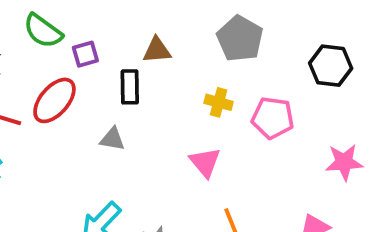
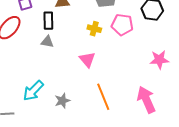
pink pentagon: (273, 118) -> (122, 25), moved
gray triangle: (112, 139) -> (47, 42), moved

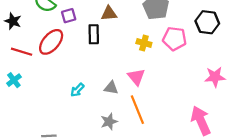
gray triangle: (47, 42) -> (111, 88), moved
cyan arrow: (33, 91) -> (77, 90), moved, size x0.6
orange line: (103, 97) -> (137, 110), moved

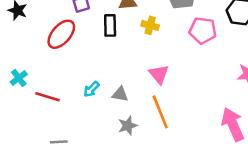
yellow cross: (144, 43) -> (150, 25), moved
red line: (22, 52) -> (48, 97), moved
gray triangle: (111, 88) -> (120, 94), moved

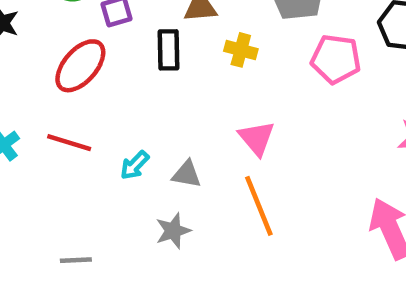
red line: (48, 97) -> (69, 143), moved
gray star: (128, 126) -> (173, 231), moved

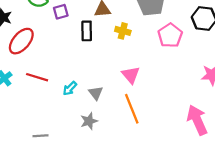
pink pentagon: (336, 59) -> (170, 35), turned 30
red ellipse: (80, 66) -> (21, 41), moved
gray triangle: (187, 174) -> (96, 93), turned 42

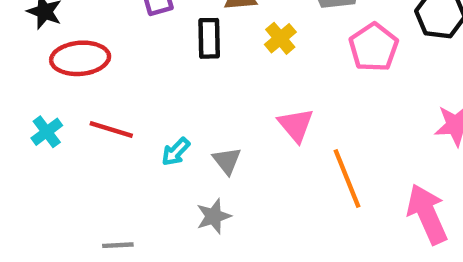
yellow cross: (123, 31) -> (280, 38), turned 35
red ellipse: (21, 41) -> (80, 58), turned 44
orange line: (132, 109) -> (347, 178), moved

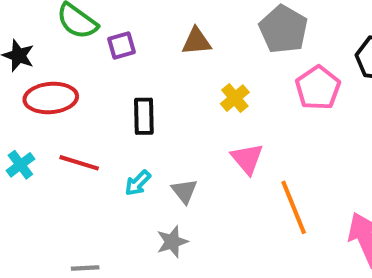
black rectangle: (209, 38) -> (144, 116), moved
yellow cross: (280, 38) -> (235, 98), moved

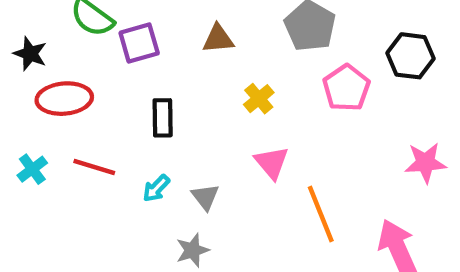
purple square: (122, 45) -> (139, 43), size x1.4

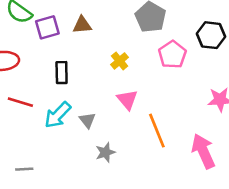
brown triangle: (218, 39) -> (82, 25), moved
cyan arrow: (156, 188) -> (58, 115), size x1.6
gray star: (193, 250) -> (105, 152), moved

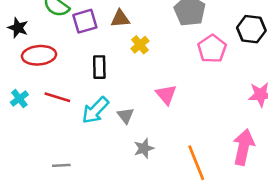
yellow cross: (120, 61) -> (140, 45), moved
orange line: (157, 131) -> (196, 163), moved
pink arrow: (203, 151) -> (243, 147), turned 36

